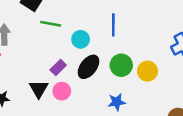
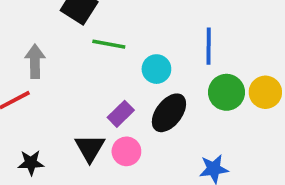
green circle: (121, 65) -> (226, 92), moved
yellow circle: (147, 71) -> (265, 92), moved

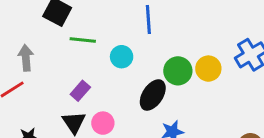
blue line: (209, 46) -> (148, 20), moved
black ellipse: (169, 113) -> (153, 95), moved
purple rectangle: (121, 114) -> (80, 91), moved

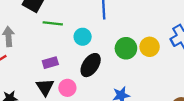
purple rectangle: (80, 91) -> (50, 63), turned 32
black ellipse: (153, 95) -> (91, 65), moved

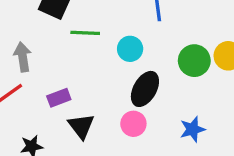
purple rectangle: (50, 63) -> (59, 98), moved
pink circle: (67, 88) -> (133, 124), moved

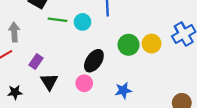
cyan circle: (130, 49) -> (82, 22), moved
purple rectangle: (59, 98) -> (36, 61), turned -40

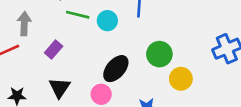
yellow circle: (152, 44) -> (181, 79), moved
purple rectangle: (36, 61) -> (54, 50), moved

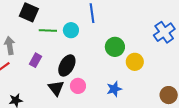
black ellipse: (116, 69) -> (67, 65), moved
black triangle: (60, 88) -> (56, 88), moved

